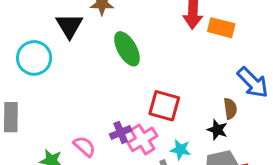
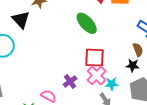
green ellipse: (127, 49) -> (87, 23), moved
pink cross: (142, 139) -> (97, 75), moved

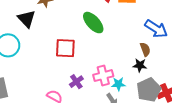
red square: (95, 58) -> (65, 48), moved
pink cross: (97, 75) -> (103, 76), turned 30

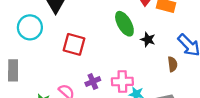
red square: (65, 48) -> (74, 44), moved
black star: (140, 65) -> (148, 40), moved

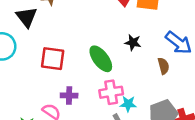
green ellipse: (124, 24) -> (101, 59), moved
purple cross: (93, 82) -> (69, 96), moved, turned 32

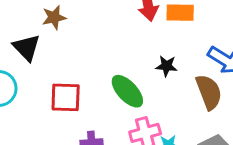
brown semicircle: (163, 66) -> (209, 92), size x1.6

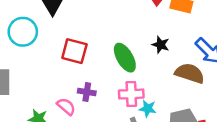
brown semicircle: (209, 92) -> (190, 73), turned -64

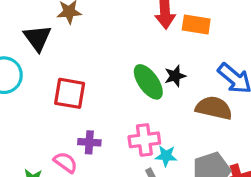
black star: (161, 45) -> (175, 76), turned -30
green ellipse: (125, 58) -> (148, 82), moved

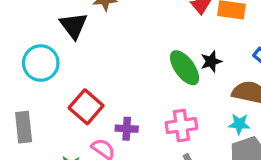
red square: (70, 93) -> (86, 107), moved, turned 32
cyan star: (166, 156) -> (239, 124), moved

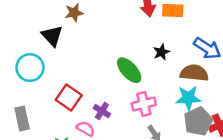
green ellipse: (185, 68) -> (129, 70), moved
cyan star: (239, 124) -> (188, 98), size x1.5
purple cross: (127, 129) -> (102, 111), turned 35

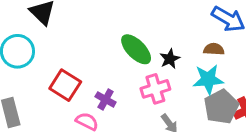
black star: (161, 52) -> (170, 59), moved
brown semicircle: (194, 73) -> (214, 49), size x0.6

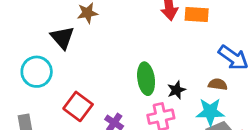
green ellipse: (136, 49) -> (146, 79), turned 32

